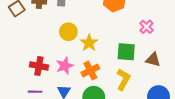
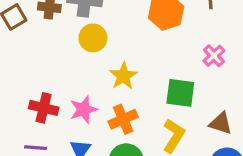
yellow circle: (68, 32) -> (93, 38), moved
brown triangle: (153, 60) -> (221, 123), moved

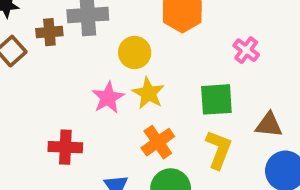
yellow circle: (93, 38) -> (135, 52), moved
pink star: (84, 110) -> (108, 98), moved

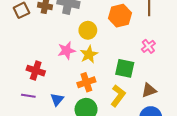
brown triangle: (269, 125) -> (149, 90), turned -42

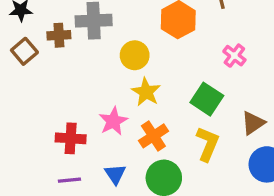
pink star: (66, 50) -> (113, 121), moved
green square: (125, 68) -> (207, 99), turned 36

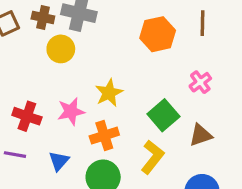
yellow circle: (135, 55) -> (61, 49), moved
brown triangle: (253, 123) -> (201, 135), moved

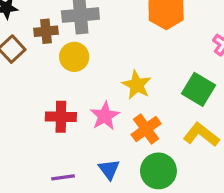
red cross: (27, 116) -> (61, 117), moved
yellow L-shape: (153, 157) -> (201, 135), turned -72

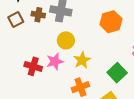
yellow circle: (74, 57) -> (66, 40), moved
pink star: (105, 116) -> (55, 62), moved

